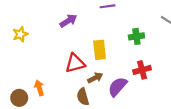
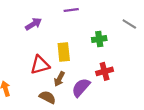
brown arrow: (95, 78) -> (59, 79), turned 144
brown semicircle: (83, 97) -> (47, 97), turned 133

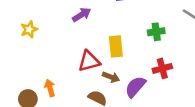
brown arrow: (59, 79) -> (111, 77), turned -96

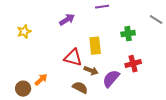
red triangle: (89, 61) -> (73, 58), turned 30
orange arrow: (50, 88) -> (41, 80), turned 64

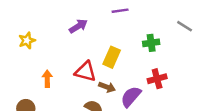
yellow rectangle: (95, 46) -> (112, 57), turned 30
orange arrow: (41, 80) -> (47, 79), moved, turned -48

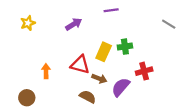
yellow star: (27, 41) -> (28, 23), moved
green cross: (151, 43) -> (125, 47), moved

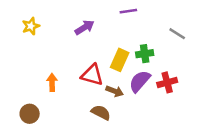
gray line: (169, 24) -> (177, 34), moved
purple semicircle: (121, 87) -> (140, 81), moved

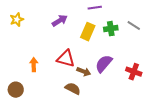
green cross: (145, 54) -> (111, 29), moved
yellow rectangle: (120, 60) -> (88, 32), moved
red cross: (167, 82) -> (134, 72), moved, turned 35

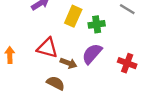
green cross: (111, 29) -> (97, 24), moved

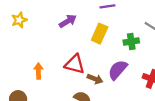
green cross: (97, 24) -> (131, 42), moved

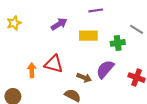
yellow rectangle: (100, 34) -> (88, 36), turned 66
red triangle: (75, 64) -> (54, 64), moved

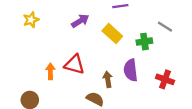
yellow rectangle: (88, 36) -> (112, 34), turned 42
purple semicircle: (105, 69) -> (131, 70), turned -48
brown arrow: (84, 78) -> (108, 79), turned -120

